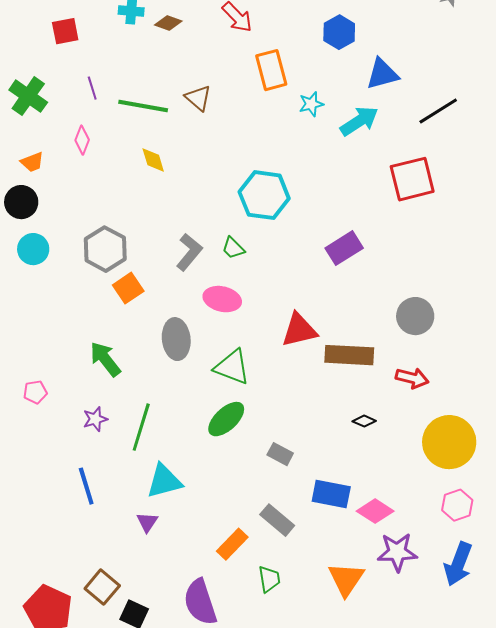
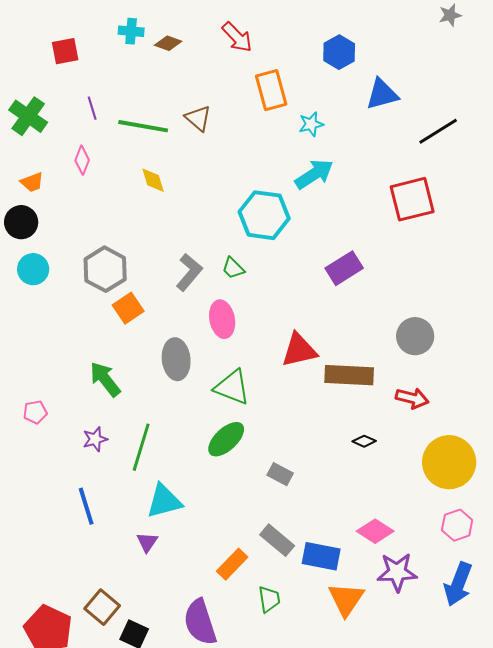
cyan arrow: (359, 121) -> (314, 174), moved
pink ellipse: (222, 299) -> (222, 319), turned 66
blue rectangle: (331, 494) -> (321, 556), moved

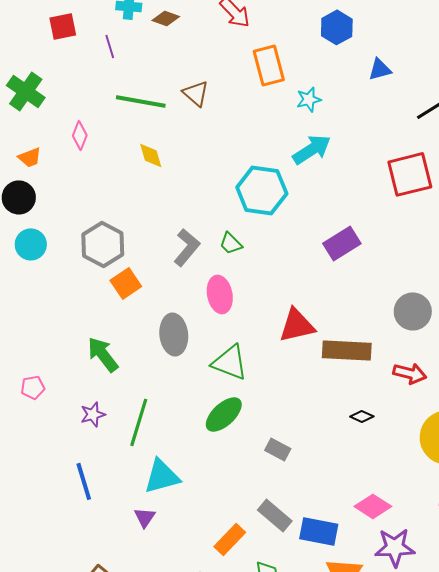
blue triangle: (382, 94) -> (380, 69), size x0.7
purple line: (92, 108) -> (110, 46), moved

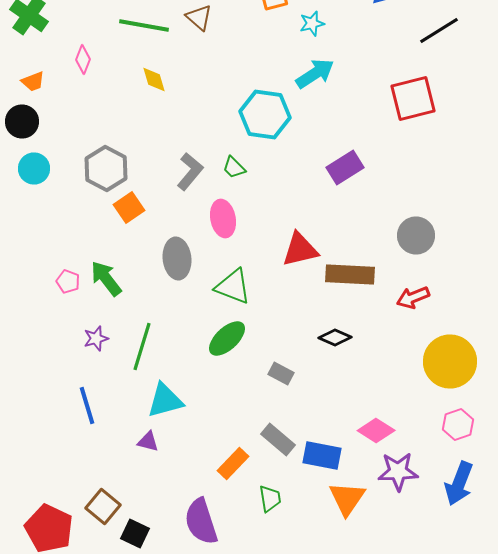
red arrow: (410, 373) -> (413, 298), turned 144
pink pentagon: (33, 387) -> (68, 282), moved, turned 30
black diamond: (362, 416) -> (335, 338), moved, size x1.4
purple triangle: (145, 517) -> (148, 442), turned -50

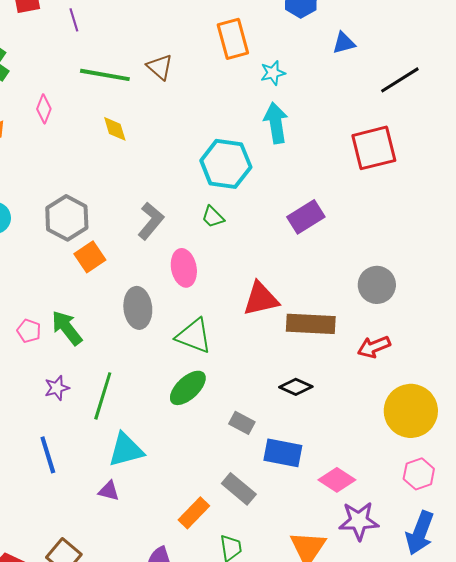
cyan arrow: (315, 74) -> (276, 123), turned -66
green trapezoid: (234, 168) -> (213, 217), moved
blue rectangle: (322, 456) -> (283, 453), moved

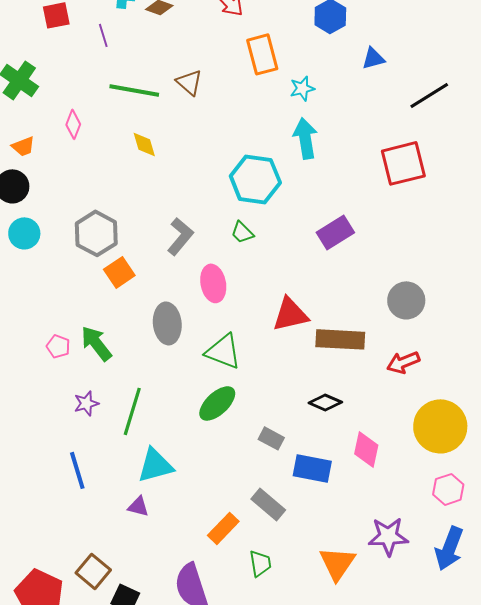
pink diamond: (337, 480) -> (366, 449), moved, turned 69

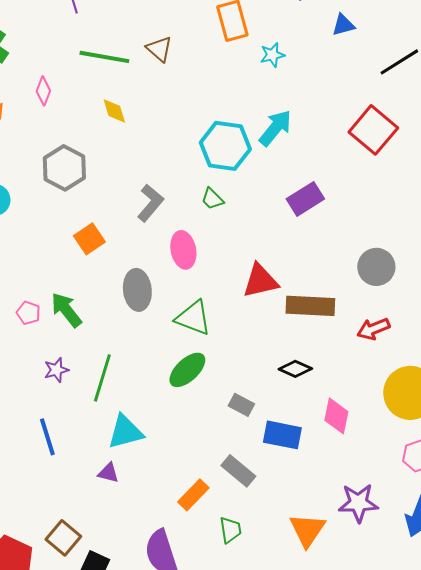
cyan arrow: (305, 138) -> (275, 128), moved, turned 48
red square: (403, 163) -> (373, 130), turned -36
gray hexagon: (96, 233) -> (64, 168), moved

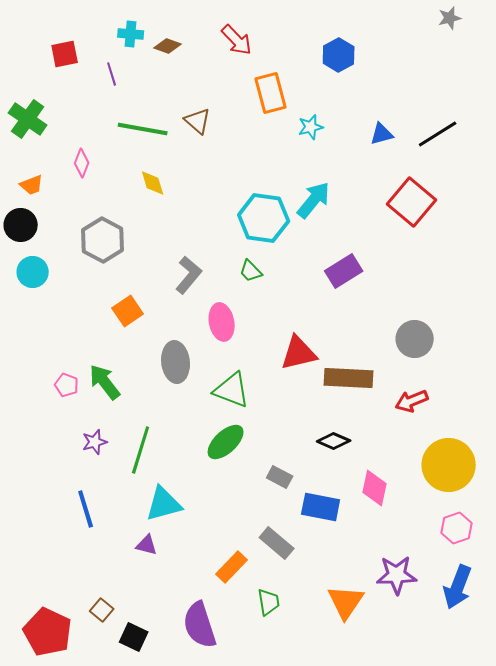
blue triangle: (343, 25) -> (382, 134), moved
brown square: (63, 538) -> (102, 610), size x0.7

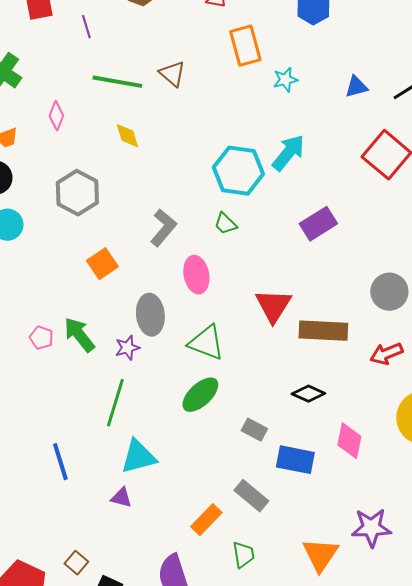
red triangle: (299, 353) -> (273, 306), turned -45
purple star: (95, 442) -> (127, 348), moved

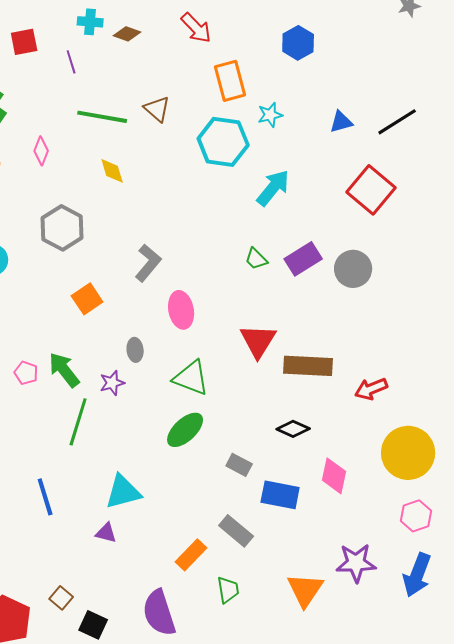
cyan hexagon: (238, 171) -> (223, 142), moved
green trapezoid: (225, 224) -> (256, 259), moved
gray circle: (389, 292) -> (353, 269), moved
gray ellipse: (150, 315) -> (135, 350), size x0.6
green line: (115, 403) -> (78, 422), moved

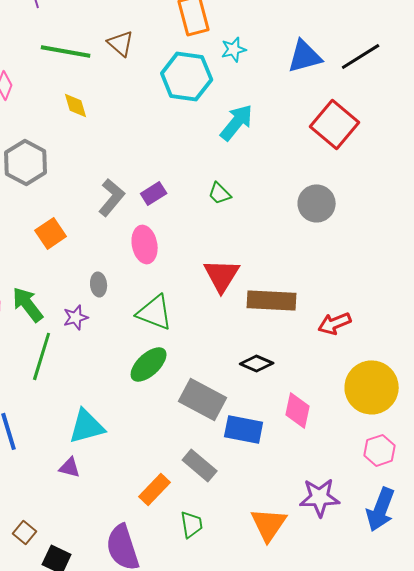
blue triangle: (341, 122) -> (305, 56), size x1.5
purple rectangle: (303, 259) -> (154, 193), moved, size x0.7
gray rectangle: (239, 465) -> (203, 399), size x1.8

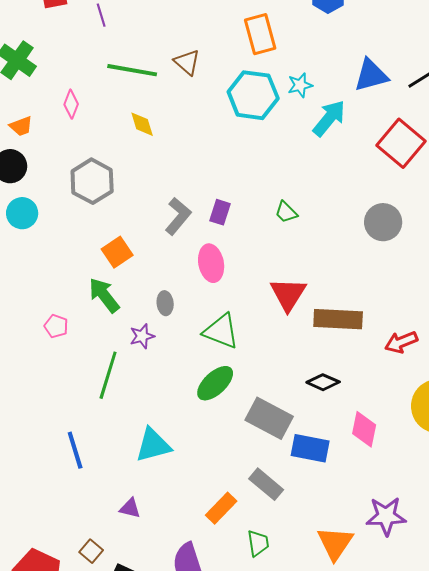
cyan star: (234, 49) -> (300, 85), moved
cyan arrow: (237, 122) -> (329, 118), moved
purple rectangle: (154, 193) -> (220, 212), turned -40
green arrow: (28, 304) -> (104, 295), moved
purple triangle: (70, 467) -> (130, 508), moved

